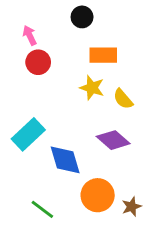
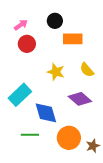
black circle: (82, 17) -> (55, 21), moved
pink arrow: (30, 35) -> (21, 25), turned 80
yellow star: (92, 88) -> (56, 72), moved
green line: (42, 209) -> (30, 135), moved, turned -36

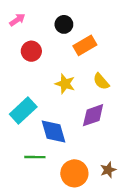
pink arrow: (21, 25) -> (17, 20), moved
orange rectangle: (73, 39) -> (85, 45), turned -30
purple diamond: (80, 99) -> (93, 115), turned -60
orange circle: (69, 138) -> (74, 173), moved

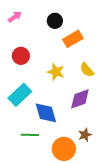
red circle: (31, 51) -> (21, 56), moved
brown star: (108, 170) -> (85, 135), moved

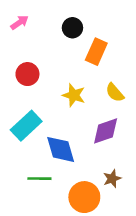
orange rectangle: (73, 39) -> (96, 52), turned -36

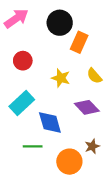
pink arrow: (20, 22) -> (16, 18), size x1.6
black circle: (72, 28) -> (60, 23), size x1.5
purple diamond: (106, 131) -> (87, 107), turned 65

